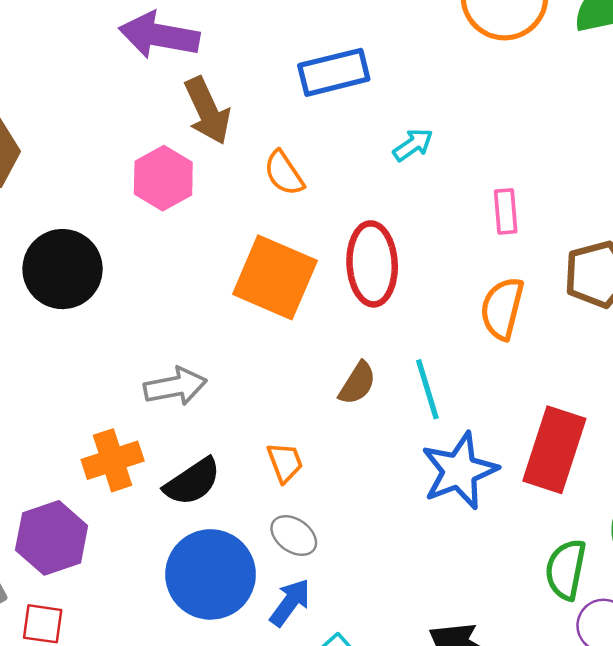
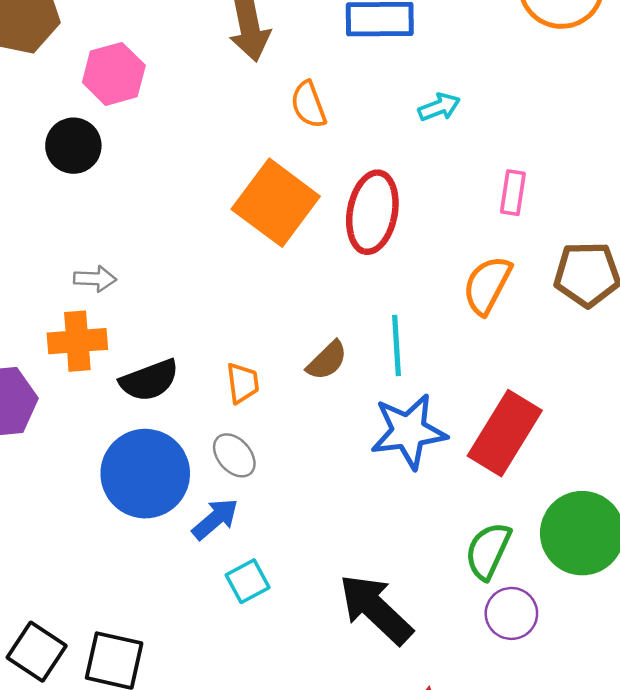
pink hexagon: (163, 178) -> (114, 74), moved
black circle: (63, 269) -> (73, 146), size x0.7
brown semicircle: (357, 383) -> (327, 361), moved
gray arrow: (175, 386) -> (95, 279), moved, size x0.7

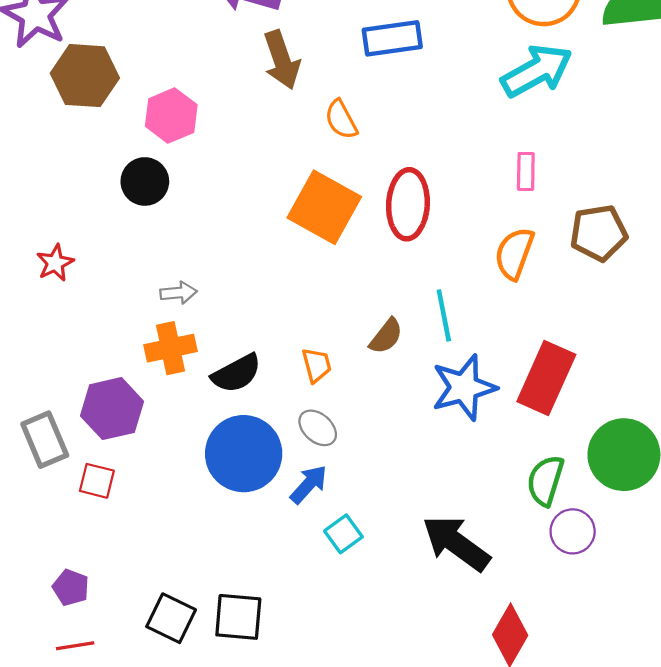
cyan arrow: (439, 107) -> (537, 71), moved, size x2.0

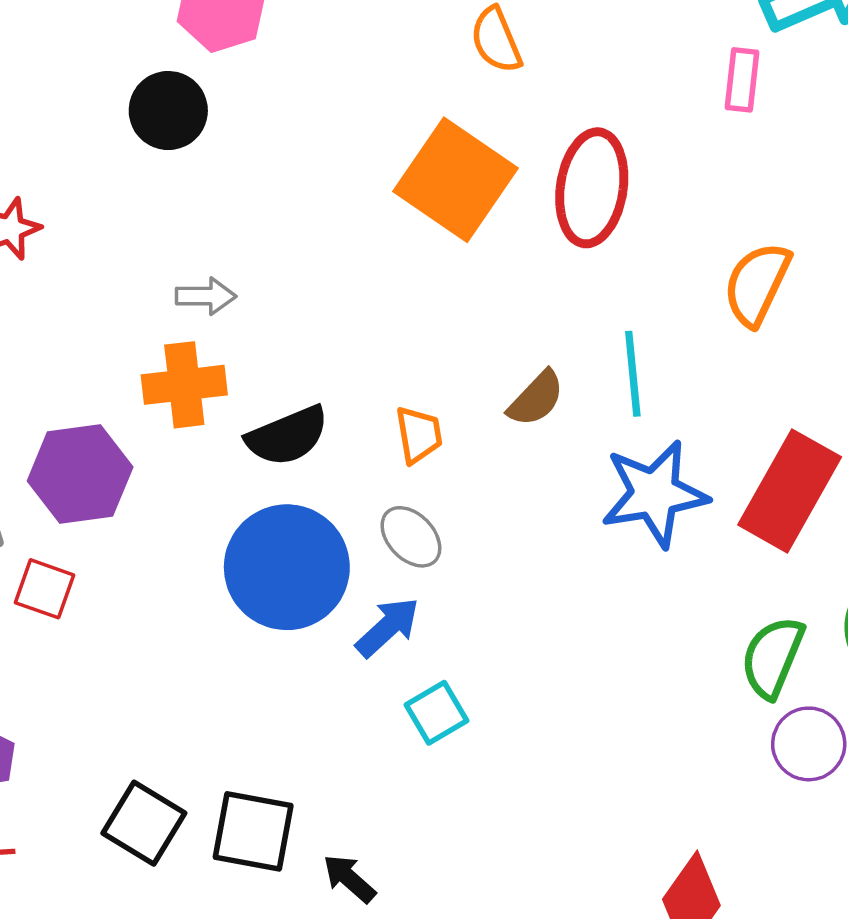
pink rectangle: (526, 171) -> (742, 80), moved
black arrow: (456, 543) -> (349, 879), moved, size x0.5

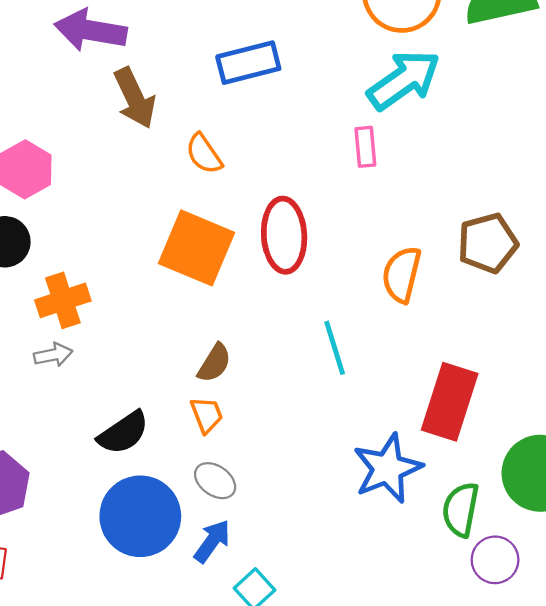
orange cross: (184, 385) -> (63, 300), moved
brown semicircle: (536, 399) -> (214, 363), moved
blue star: (655, 494) -> (388, 468), moved

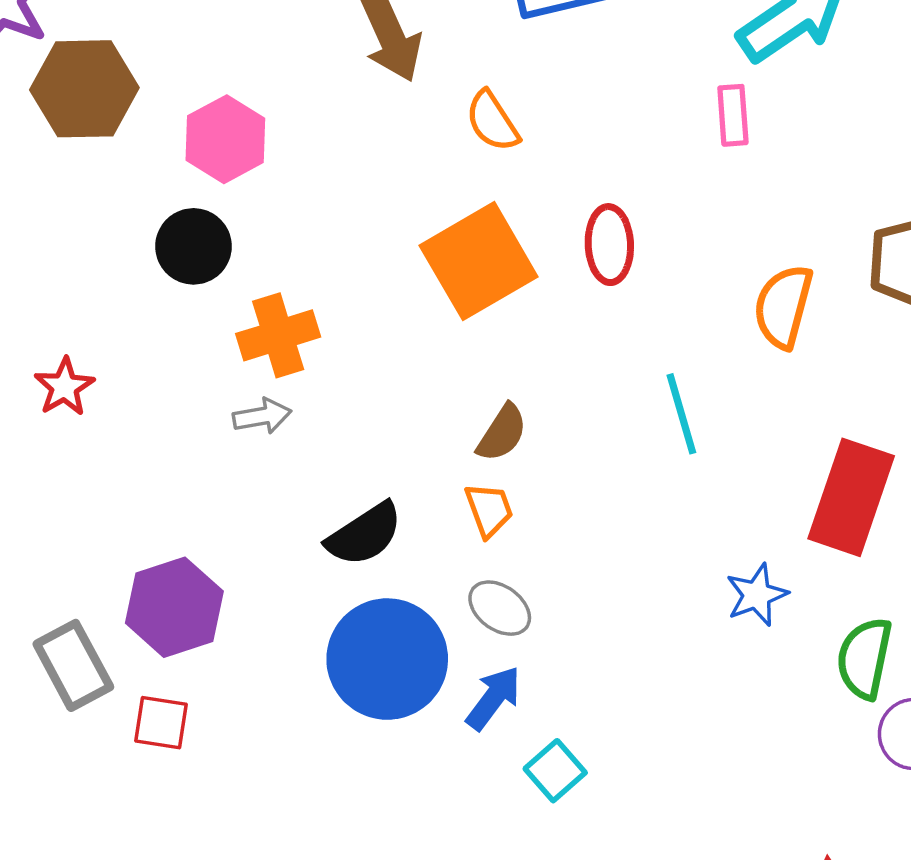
red ellipse: (284, 235) -> (609, 245), size x0.7
orange square: (196, 248) -> (479, 261), turned 36
blue star: (388, 468) -> (757, 595), size x0.6

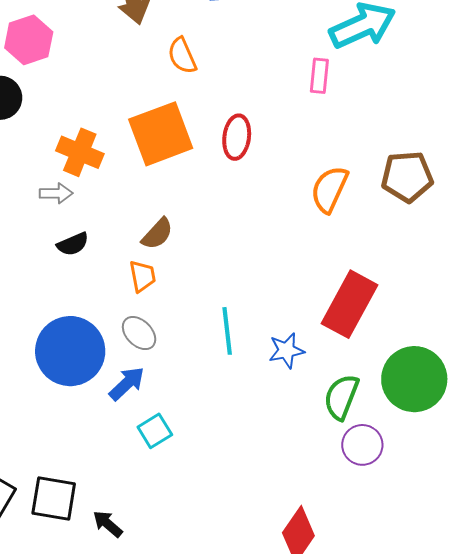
orange cross: (278, 335) -> (80, 152), moved, turned 30
cyan line: (681, 414) -> (227, 331), moved
gray arrow: (262, 416) -> (56, 193), moved
black semicircle: (364, 534) -> (73, 244), moved, size x0.7

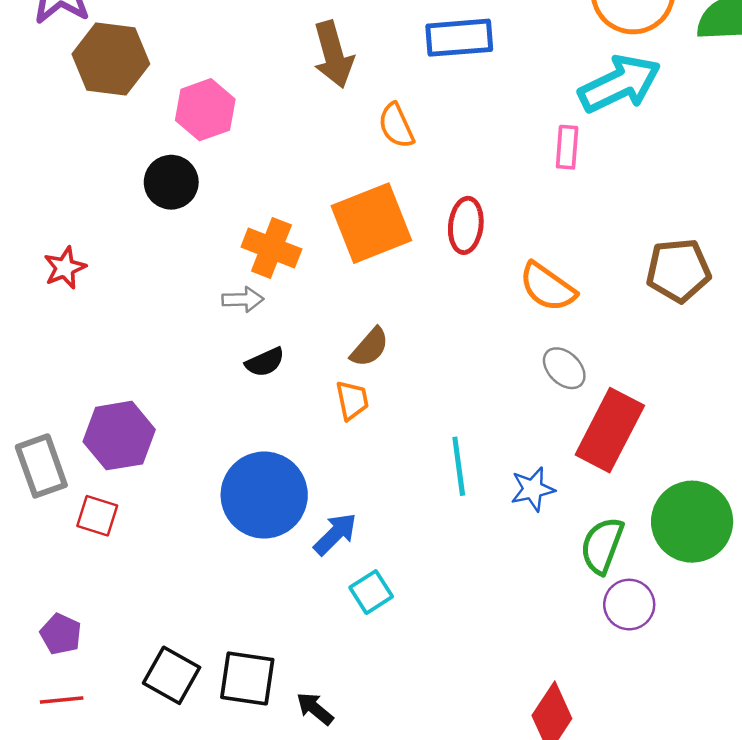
orange semicircle: (329, 189) -> (548, 287), moved, turned -78
gray ellipse: (139, 333) -> (564, 368), moved

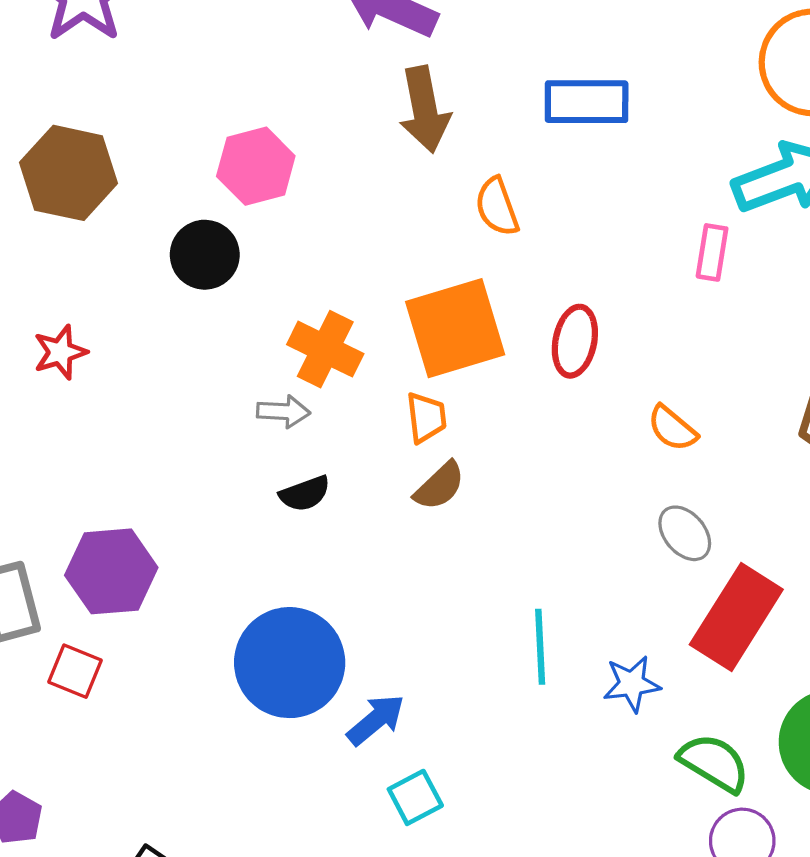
brown hexagon: (111, 59) -> (69, 173), moved
orange semicircle: (548, 287) -> (672, 428), size x0.7
orange trapezoid: (352, 400) -> (426, 417), moved
green semicircle: (602, 546) -> (714, 763), turned 96

